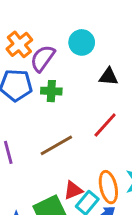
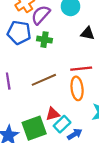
red line: (105, 125) -> (81, 69), turned 36
orange ellipse: (108, 187) -> (77, 88), moved

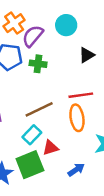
black triangle: (87, 33) -> (87, 55), turned -40
cyan rectangle: (62, 124) -> (32, 135), moved

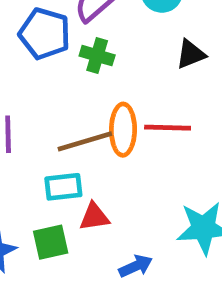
orange ellipse: (77, 118) -> (123, 130), moved
cyan rectangle: (32, 135) -> (63, 187), turned 30
green square: (30, 165) -> (51, 242), size x0.7

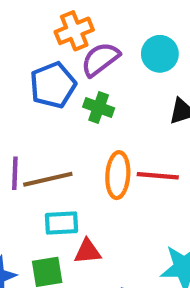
blue pentagon: (45, 34) -> (53, 85), turned 30
brown line: (85, 141) -> (48, 179), moved

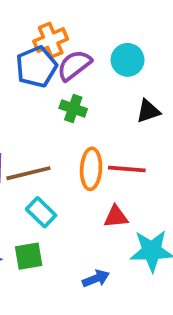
blue pentagon: (53, 85) -> (36, 67), moved
cyan rectangle: (61, 223) -> (41, 212), turned 48
red triangle: (88, 251) -> (116, 217), moved

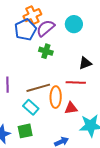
black triangle: (148, 111) -> (85, 63), moved
orange ellipse: (91, 169) -> (56, 97), moved
brown line: (28, 173) -> (38, 88), moved

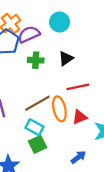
purple semicircle: (46, 28) -> (29, 34), turned 30
black triangle: (85, 63) -> (66, 58), moved
green square: (25, 131) -> (37, 144), moved

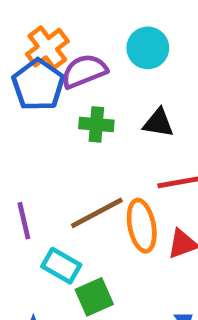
black triangle: (66, 58) -> (158, 123), turned 42
cyan rectangle: (35, 127) -> (61, 266), moved

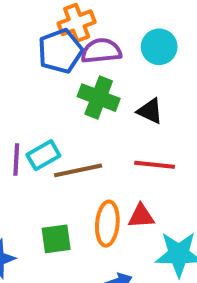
green cross: (96, 124) -> (99, 98), size x1.4
orange ellipse: (142, 226) -> (107, 224), moved
cyan rectangle: (61, 266) -> (43, 155), moved, turned -76

